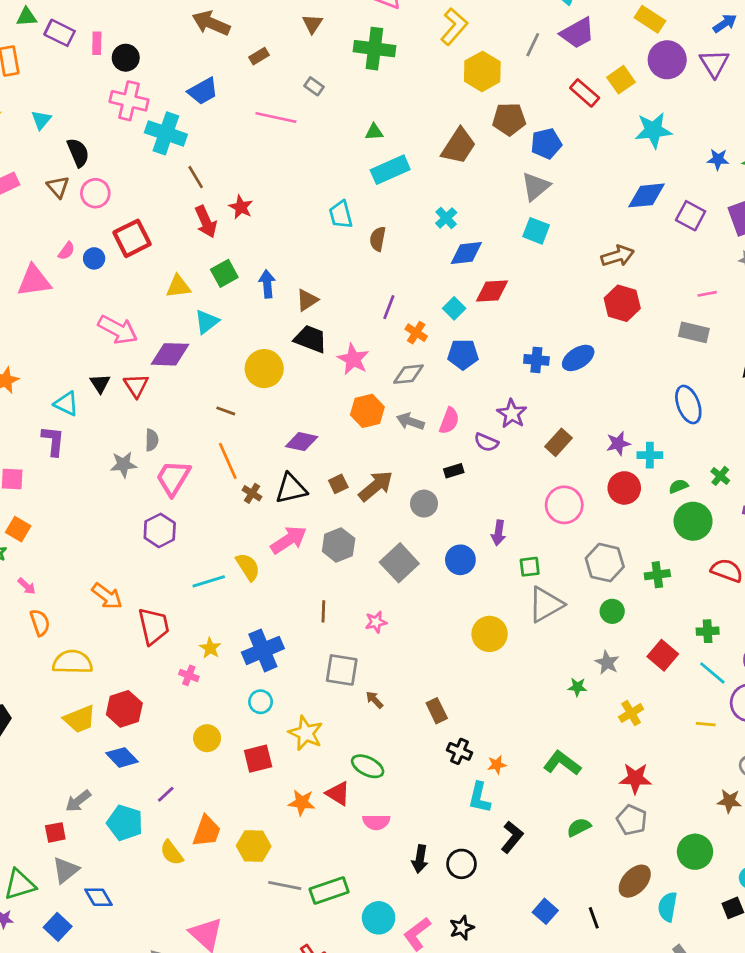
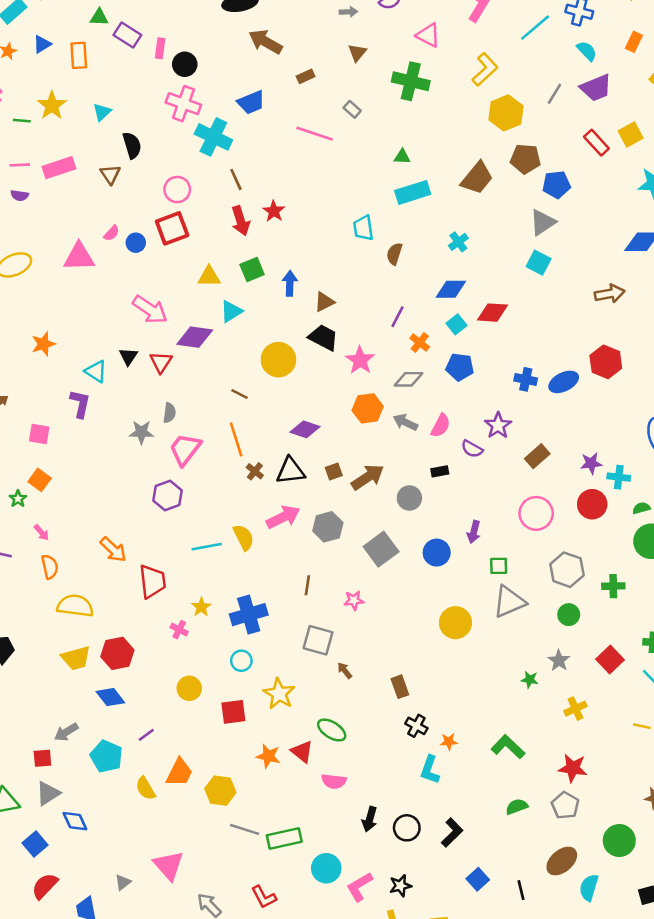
pink circle: (95, 193) -> (177, 189), moved
blue diamond: (466, 253) -> (451, 289), moved
red hexagon: (622, 303) -> (606, 362), moved
black L-shape: (512, 837) -> (452, 833), moved

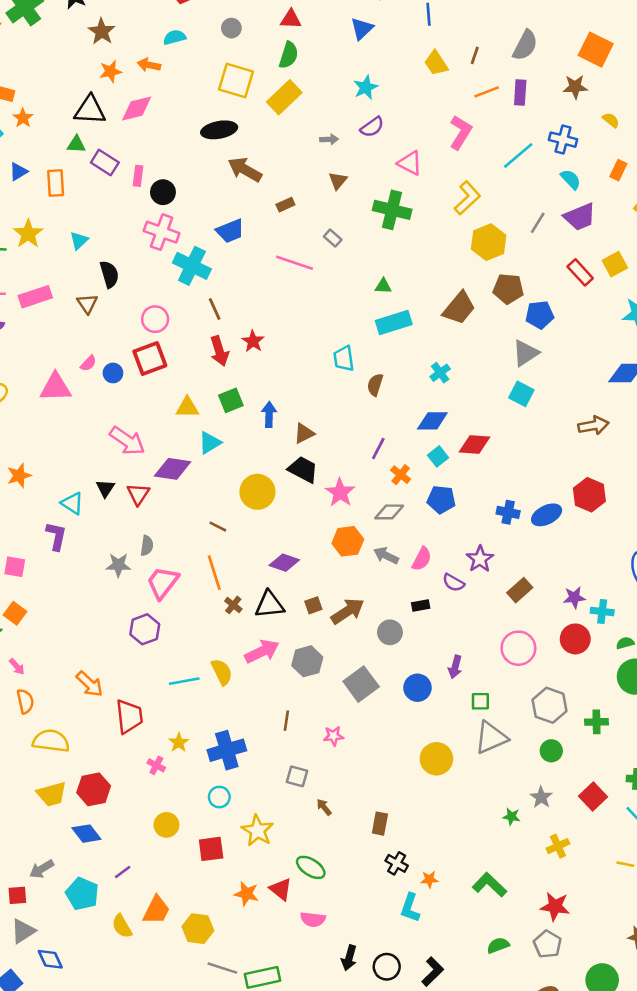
gray square: (318, 640) -> (297, 776), size x0.7
brown rectangle: (400, 687) -> (380, 824), turned 30

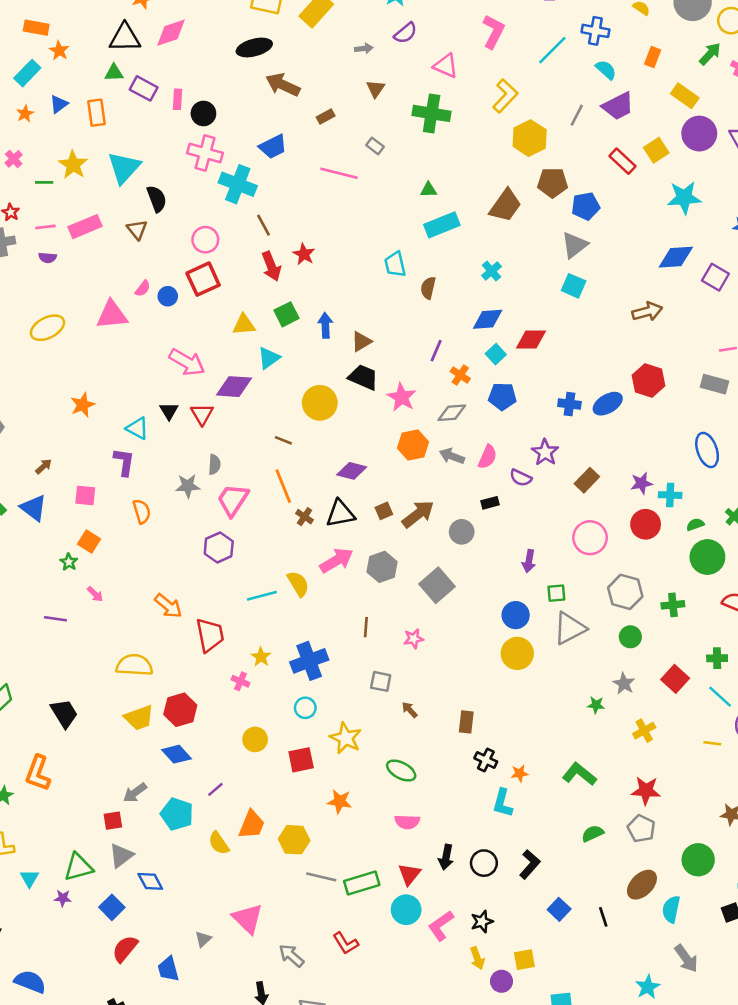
cyan triangle: (79, 240) -> (124, 168), size x1.8
blue circle: (417, 688) -> (516, 615), moved
orange semicircle: (25, 701) -> (142, 511), moved
red triangle: (281, 889) -> (409, 874), moved, turned 35

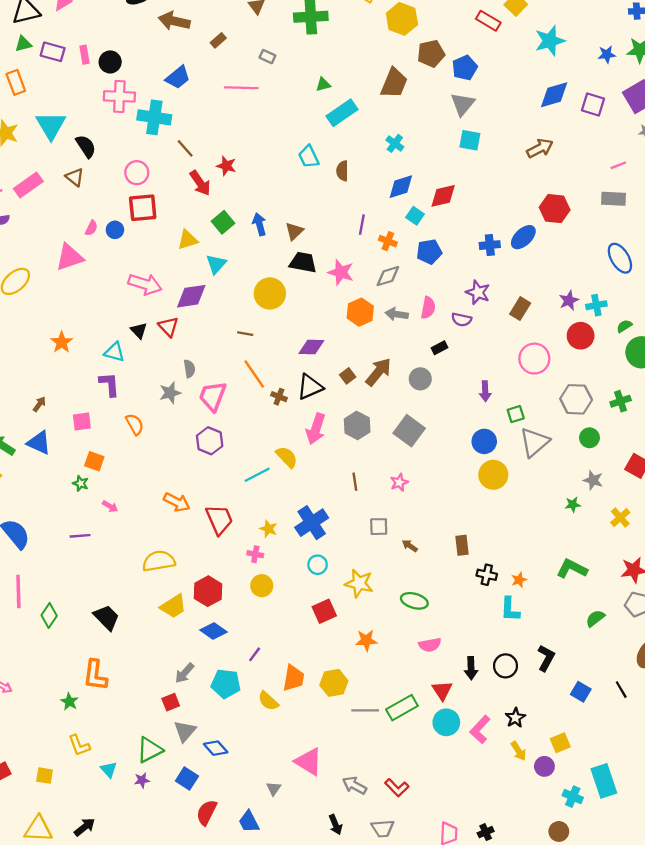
red square: (203, 279) -> (143, 208), turned 32
pink arrow: (336, 560) -> (316, 429), turned 152
yellow circle: (255, 739) -> (262, 586), moved
red L-shape: (346, 943) -> (397, 788), moved

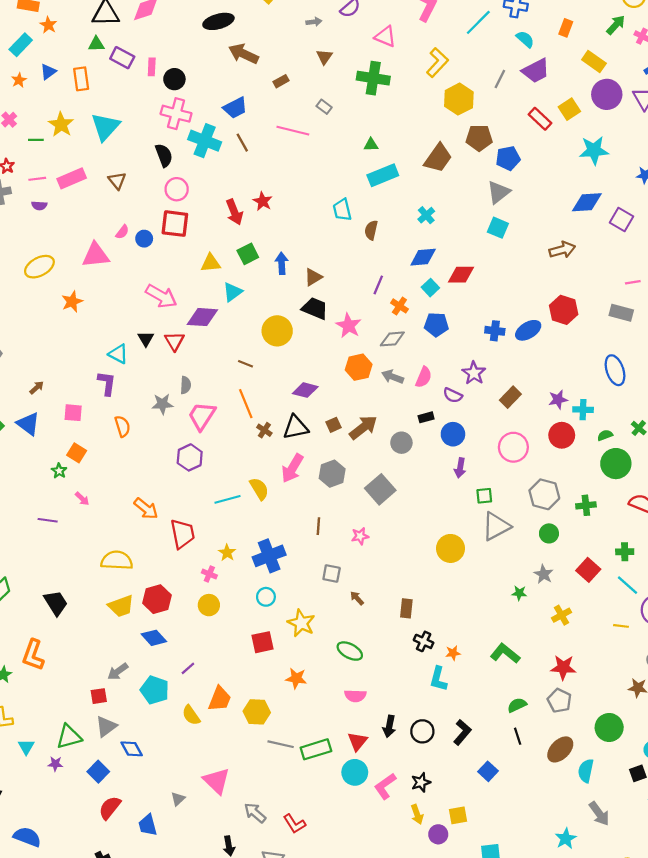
black semicircle: (86, 146) -> (164, 155), moved
brown line: (185, 148) -> (242, 143), moved
orange star: (62, 342) -> (72, 302), moved
blue circle: (484, 441) -> (453, 434), moved
black line: (621, 690) -> (518, 736), moved

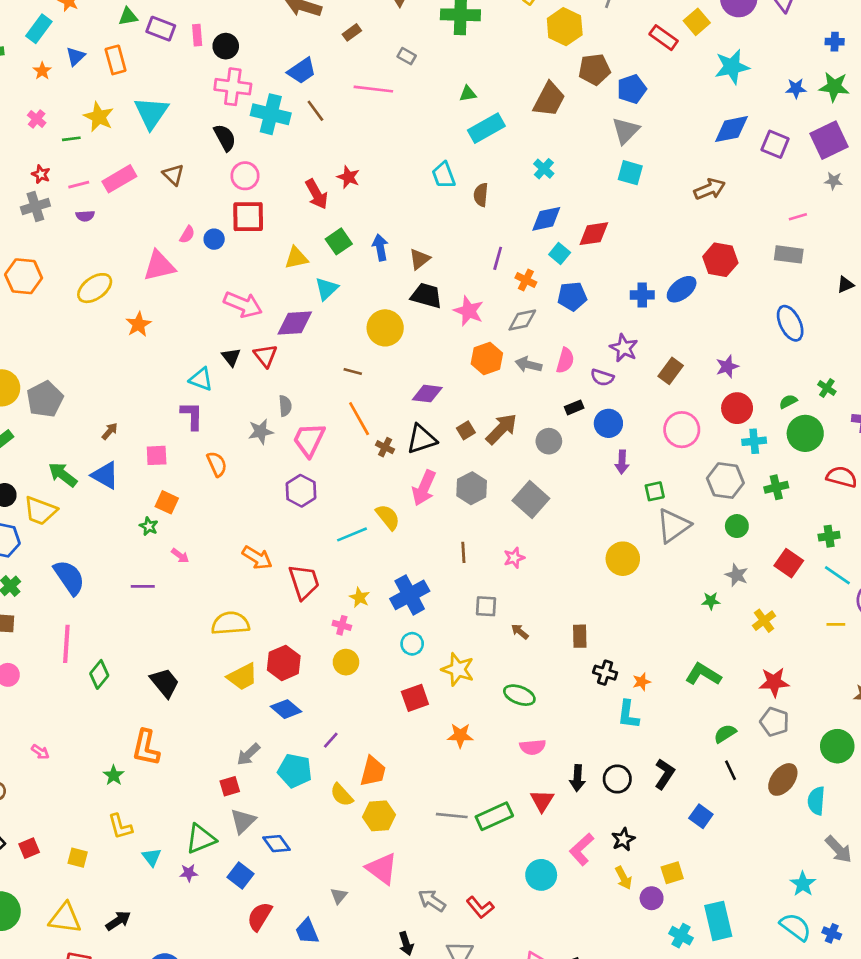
cyan cross: (583, 410) -> (754, 441), moved
yellow hexagon: (257, 712) -> (379, 816), moved
cyan circle: (355, 772) -> (541, 875), moved

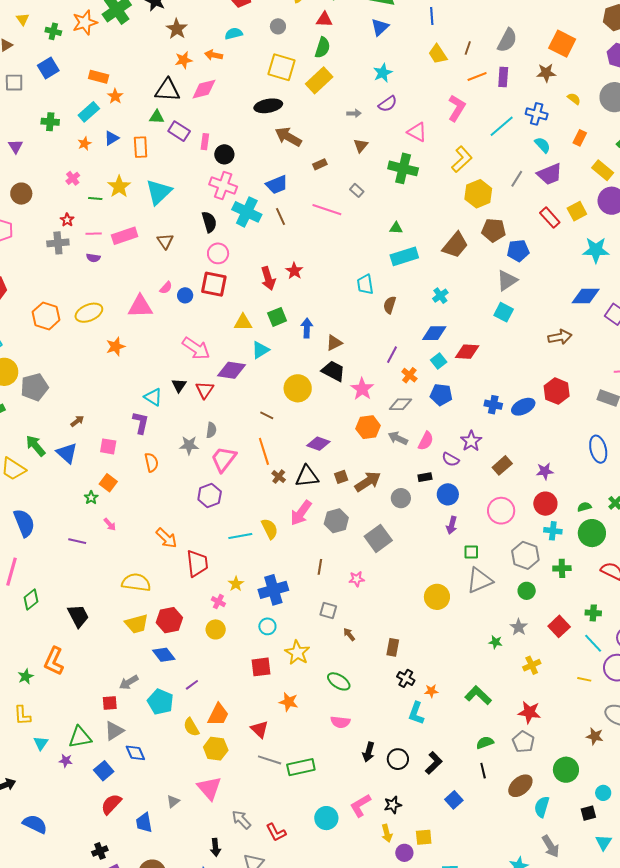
orange hexagon: (24, 276) -> (46, 316), moved
red triangle: (542, 801) -> (260, 729), moved, turned -30

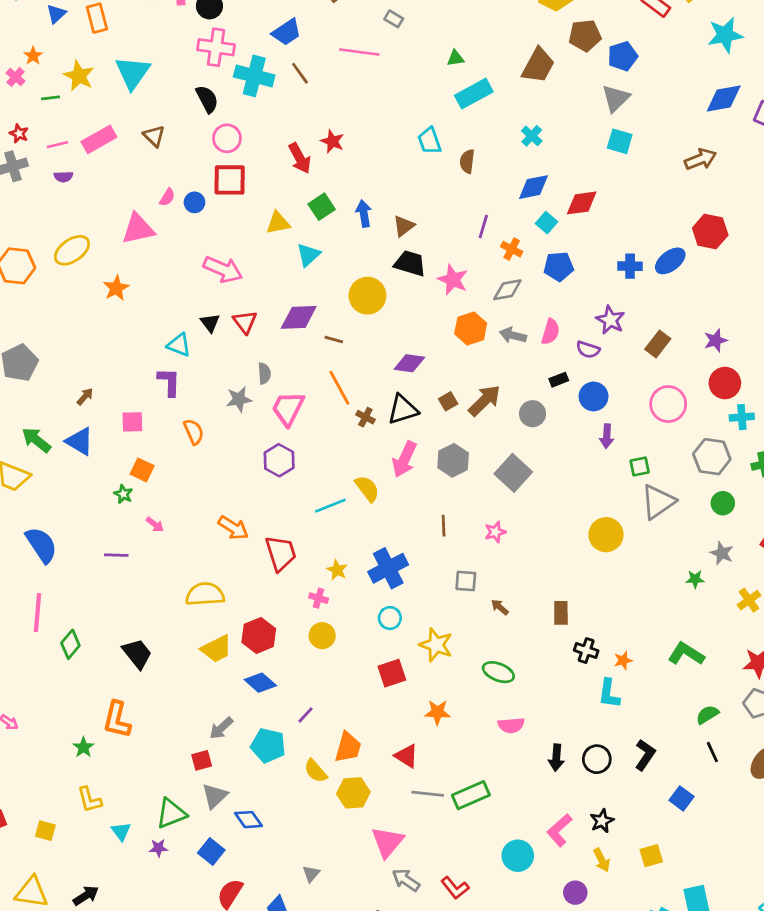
orange star: (85, 144) -> (33, 56), moved
purple diamond: (231, 370) -> (299, 317), moved
pink triangle: (209, 788) -> (387, 842), moved, turned 32
purple circle: (404, 853) -> (575, 893), moved

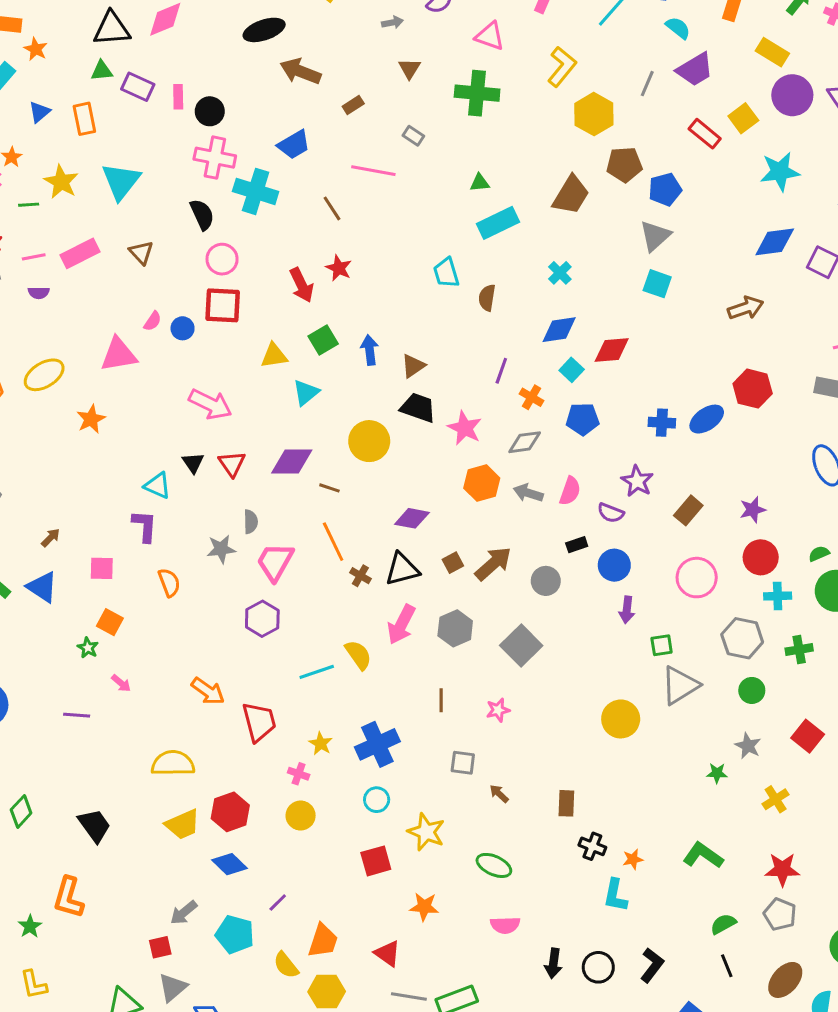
brown line: (300, 73) -> (332, 208), moved

